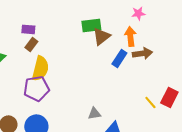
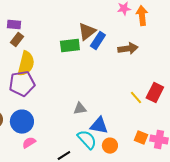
green rectangle: (91, 25) -> (70, 46), moved
orange arrow: (130, 36) -> (142, 16), moved
blue rectangle: (119, 58) -> (98, 41), moved

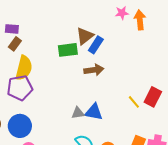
brown arrow: (128, 49) -> (94, 70), moved
blue triangle: (99, 126) -> (94, 112), moved

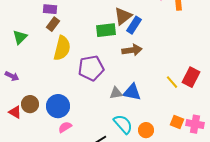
purple pentagon: (20, 88) -> (91, 68), moved

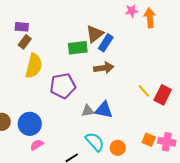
yellow line: (172, 82) -> (144, 91), moved

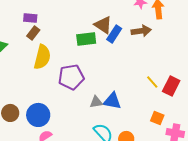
brown triangle: (95, 34) -> (103, 25), turned -48
brown arrow: (104, 68) -> (141, 31), moved
orange square: (149, 140) -> (157, 118), moved

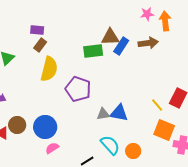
brown triangle: (103, 25) -> (110, 37), turned -36
purple pentagon: (71, 77) -> (78, 89), turned 30
yellow line: (152, 82) -> (157, 105), moved
orange square: (157, 118) -> (164, 130), size x1.5

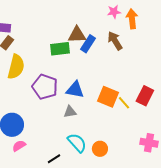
brown arrow: (148, 43) -> (115, 41), turned -114
blue triangle: (119, 113) -> (75, 90), moved
orange square: (164, 130) -> (108, 97), moved

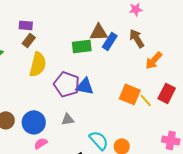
orange arrow: (132, 19) -> (154, 60), moved, turned -132
blue triangle: (75, 90) -> (85, 86), moved
gray triangle: (70, 112) -> (68, 119), moved

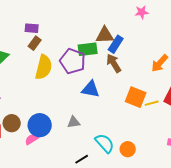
brown arrow: (137, 38) -> (114, 63), moved
purple pentagon: (67, 84) -> (73, 61), moved
yellow line: (146, 100) -> (152, 103), turned -64
pink semicircle: (41, 143) -> (32, 139), moved

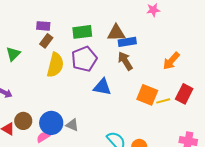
blue rectangle: (116, 44) -> (127, 42), turned 48
green rectangle: (88, 49) -> (82, 32), moved
purple pentagon: (73, 61) -> (84, 59), turned 30
gray triangle: (74, 122) -> (72, 125), moved, turned 32

